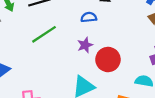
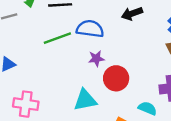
blue semicircle: (89, 17) -> (90, 29), moved, size x1.6

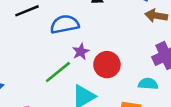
green line: (57, 38) -> (58, 72), moved

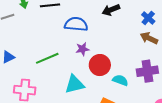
green line: (58, 72) -> (47, 58), moved
cyan semicircle: (148, 84) -> (120, 80), moved

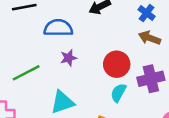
red circle: (100, 65) -> (117, 64), moved
cyan semicircle: (120, 80) -> (118, 93), turned -77

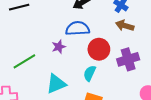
blue semicircle: (58, 28) -> (78, 29), moved
cyan semicircle: (118, 93) -> (90, 73), moved

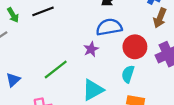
brown arrow: (125, 26) -> (160, 18), turned -78

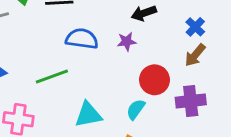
blue semicircle: (109, 27) -> (82, 39), moved
purple star: (91, 49) -> (127, 42), moved

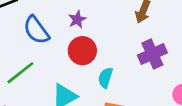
blue semicircle: (82, 39) -> (36, 30), turned -116
red circle: (154, 80) -> (82, 51), moved

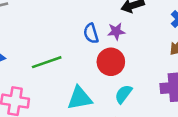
blue semicircle: (36, 30) -> (91, 33), moved, size x0.7

